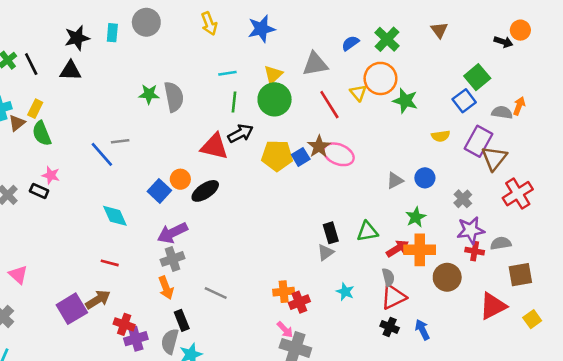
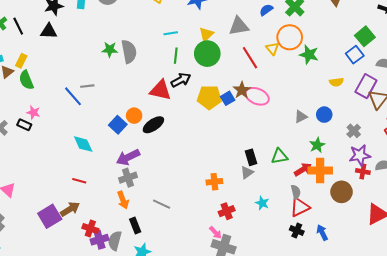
orange cross: (284, 292) -> (214, 182), moved
gray semicircle: (170, 341) -> (115, 241), moved

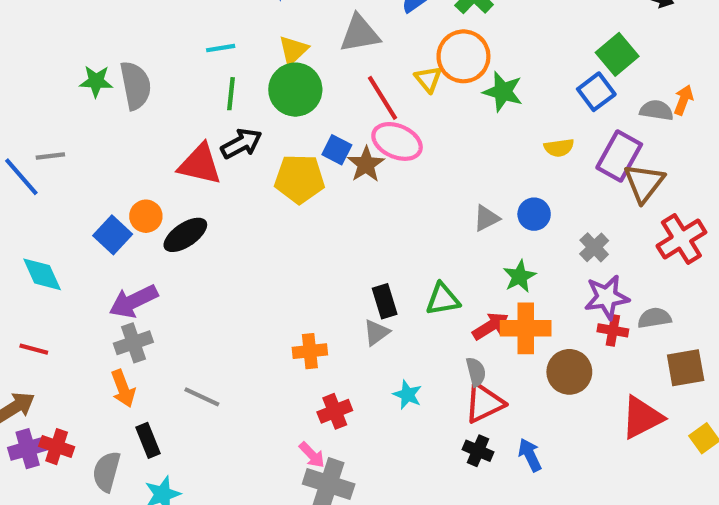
pink ellipse: (257, 96) -> (397, 141), moved
blue square: (228, 98) -> (337, 150), moved, turned -32
purple cross: (100, 240) -> (28, 449), moved

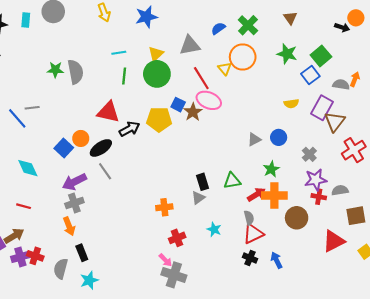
green star: (503, 92) -> (287, 54), moved
black arrow: (241, 144) -> (129, 129), moved
gray line: (202, 397) -> (105, 171), moved, turned 30

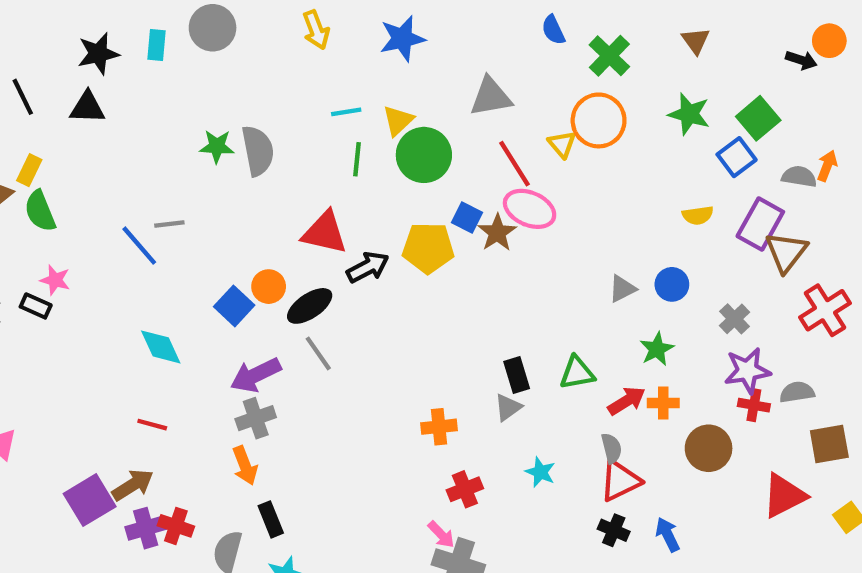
blue semicircle: (218, 28) -> (553, 30), moved, turned -80
yellow triangle: (156, 54) -> (398, 120), moved
orange cross: (274, 196) -> (663, 403), size x0.6

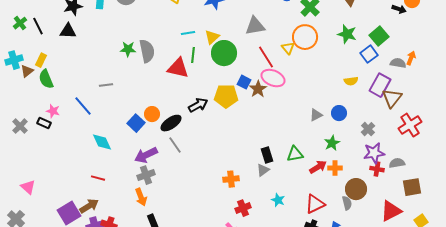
red triangle: (325, 233) -> (178, 68), moved
blue line: (139, 246) -> (83, 106), moved
gray semicircle: (612, 448) -> (347, 203), moved

